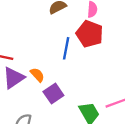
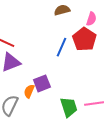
orange semicircle: (37, 75) -> (29, 91), moved, turned -128

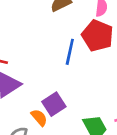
orange semicircle: (29, 91) -> (39, 118), turned 128

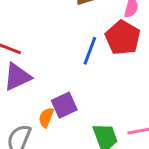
orange semicircle: (39, 118) -> (46, 117), turned -126

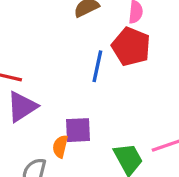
purple square: (64, 105) -> (78, 130), turned 30

